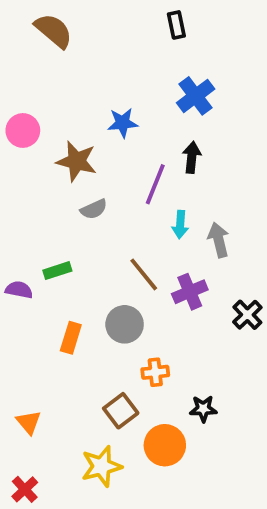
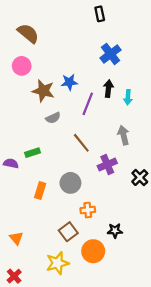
brown semicircle: (54, 31) -> (28, 33), moved
blue star: (123, 123) -> (69, 82), moved
pink circle: (23, 130) -> (22, 66), moved
cyan arrow: (180, 225) -> (128, 97), moved
brown line: (144, 274) -> (81, 143), moved

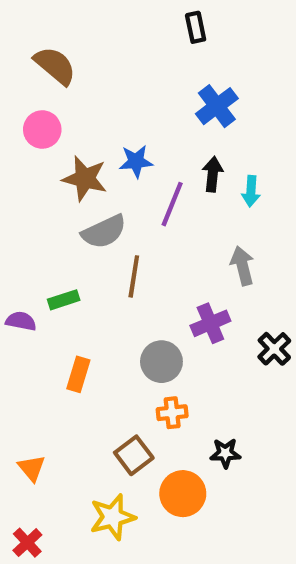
gray semicircle: (53, 118) -> (104, 232), size x1.5
brown line: (81, 143) -> (134, 276), moved, turned 48
gray circle: (70, 183) -> (161, 362), moved

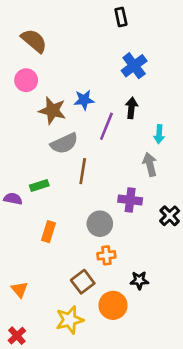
cyan arrow: (251, 191) -> (159, 134), moved
purple cross: (210, 323) -> (130, 200), turned 30

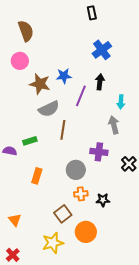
brown semicircle: (34, 41) -> (26, 31), turned 30
black star: (139, 280) -> (103, 200), moved

